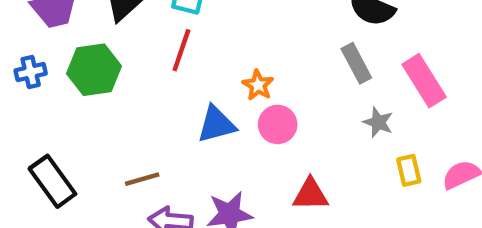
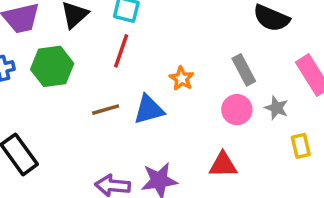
gray rectangle: (356, 63) -> (244, 70), moved
pink circle: (278, 124) -> (237, 110), moved
brown line: (142, 179) -> (106, 110), moved

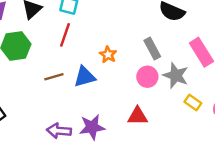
gray star: (277, 108) -> (176, 75), size x1.5
yellow rectangle: (301, 146) -> (193, 103), turned -42

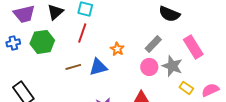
gray rectangle: (152, 48) -> (153, 44), turned 72

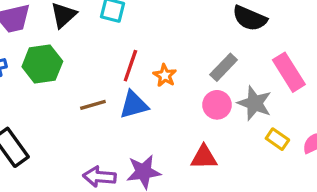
red line: (82, 33) -> (130, 66), moved

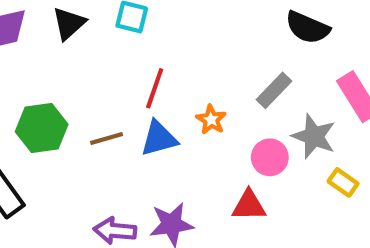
green hexagon: (42, 64) -> (42, 128), moved
orange star: (165, 75) -> (211, 120), moved
pink circle: (217, 105) -> (270, 157), moved

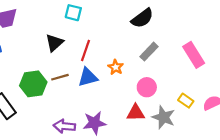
black triangle: (69, 23) -> (54, 43), moved
black semicircle: (307, 28) -> (142, 18), moved, turned -60
green hexagon: (42, 128) -> (33, 84), moved
gray star: (314, 136) -> (163, 117), moved

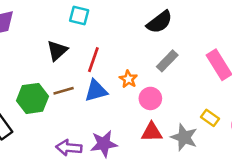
pink circle: (147, 87) -> (150, 98), moved

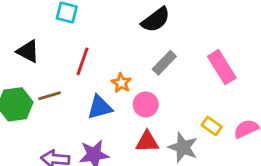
black triangle: (57, 51) -> (28, 51), moved, turned -50
blue triangle: (96, 91) -> (100, 107), moved

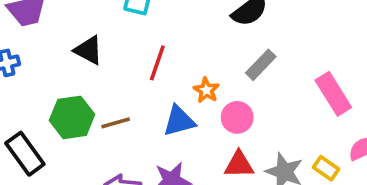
pink rectangle: (222, 67) -> (333, 94), moved
brown line: (49, 96) -> (116, 123), moved
yellow rectangle: (212, 126) -> (326, 168), moved

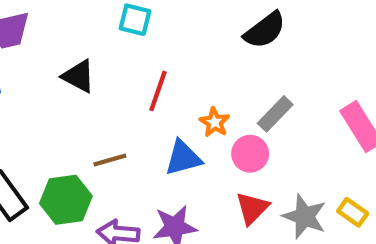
gray rectangle: (261, 65) -> (275, 114), moved
green hexagon: (72, 117) -> (66, 200), moved
red triangle: (239, 165) -> (252, 208), turned -44

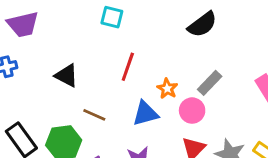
black triangle: (78, 76) -> (67, 75), moved
brown line: (110, 160) -> (94, 115), turned 40

